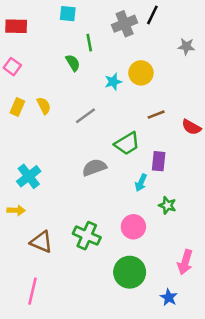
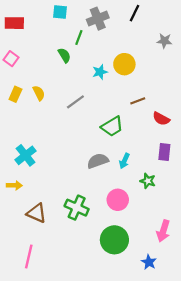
gray cross: (125, 24) -> (98, 19), moved
green line: (89, 43) -> (79, 37), turned 32
red semicircle: (191, 127) -> (161, 119), moved
purple rectangle: (159, 161) -> (164, 152), moved
gray semicircle: (94, 167) -> (98, 161), moved

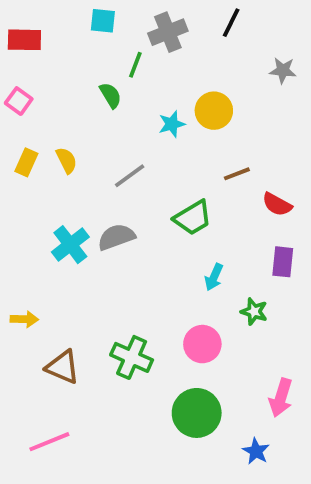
cyan cross: (25, 155) -> (70, 245), moved
gray semicircle: (98, 161) -> (116, 237), moved
pink line: (29, 256) -> (49, 442), turned 55

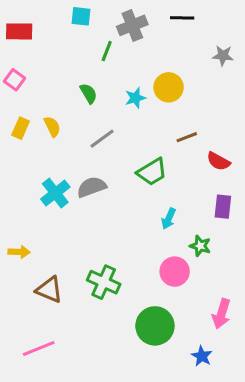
black line: (231, 23) -> (182, 18), turned 65
green semicircle: (111, 95) -> (89, 93), moved
pink circle: (202, 344) -> (175, 272), moved

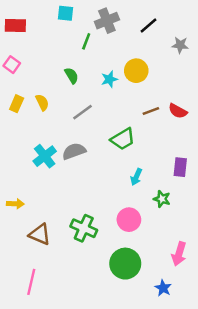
black line: (182, 18) -> (148, 25), moved, turned -42
red semicircle: (218, 161) -> (178, 111), moved
pink circle: (175, 272) -> (129, 220), moved
pink line: (39, 349) -> (31, 282), turned -55

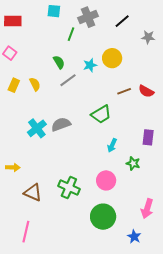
gray line: (83, 112) -> (68, 80), moved

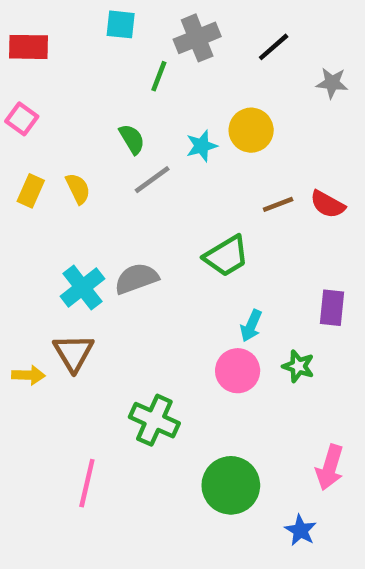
pink circle: (106, 180) -> (238, 371), moved
brown triangle: (33, 193) -> (73, 353), moved, turned 36
pink line: (26, 232) -> (87, 483), moved

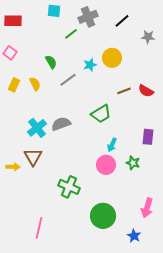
green line: (159, 76) -> (71, 34), turned 32
green semicircle: (132, 139) -> (51, 62), moved
pink line: (87, 483) -> (39, 228), moved

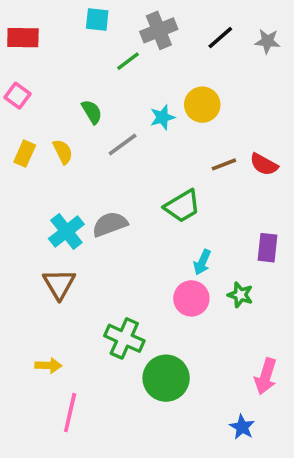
gray star: (148, 37) -> (267, 41), moved
yellow arrow: (13, 167) -> (48, 365), moved
green circle: (103, 216) -> (166, 378), moved

